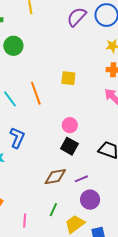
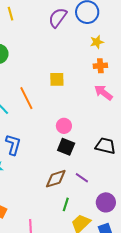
purple line: (81, 179) -> (82, 178), turned 64
purple circle: (90, 200) -> (106, 202), moved
green line: (53, 210) -> (66, 204), moved

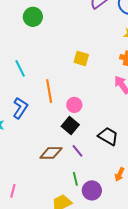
orange line: (26, 98) -> (49, 91), moved
purple line: (82, 178) -> (78, 151), moved
green line: (66, 204) -> (75, 179), moved, turned -48

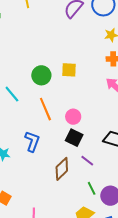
green circle: (33, 17) -> (41, 75), moved
blue L-shape: (20, 108) -> (32, 141), moved
brown diamond: (51, 153) -> (62, 169), turned -30

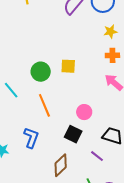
pink circle: (73, 117) -> (84, 112), moved
purple line: (87, 161) -> (97, 156), moved

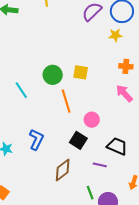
yellow star: (110, 31) -> (115, 35), moved
orange line: (44, 105) -> (66, 101), moved
purple line: (97, 156) -> (100, 165), turned -32

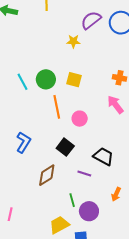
yellow star: (115, 35) -> (73, 41), moved
cyan line: (21, 90) -> (22, 82), moved
pink circle: (92, 120) -> (80, 119), moved

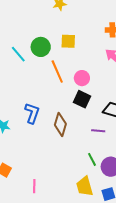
black square: (65, 147) -> (82, 99), moved
brown diamond: (47, 175) -> (60, 124), moved, turned -30
yellow trapezoid: (59, 225) -> (85, 186), turned -65

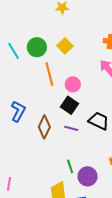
yellow square: (68, 41) -> (65, 46), turned 35
purple line: (98, 131) -> (71, 128), moved

